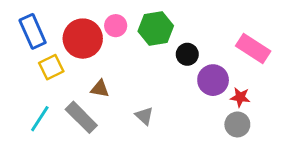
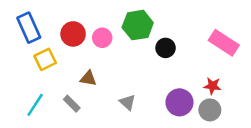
pink circle: (116, 26) -> (102, 38), moved
red circle: (83, 39) -> (73, 34), size x0.7
purple circle: (213, 80) -> (179, 102), moved
gray rectangle: (81, 117) -> (72, 104), size x0.6

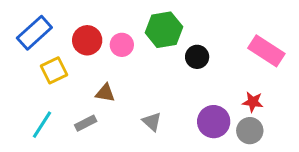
blue rectangle: (29, 28) -> (34, 33), turned 72
gray rectangle: (72, 104) -> (86, 123), turned -72

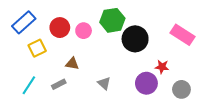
black circle: (197, 57) -> (135, 39), size x1.6
red star: (253, 102) -> (162, 67), moved
gray circle: (250, 131) -> (181, 89), moved

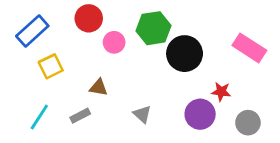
red circle: (60, 28) -> (89, 18), moved

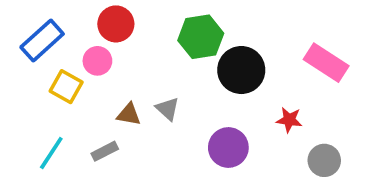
pink circle: (114, 42) -> (97, 61), moved
yellow square: (51, 66) -> (66, 87), turned -35
gray triangle: (142, 114) -> (168, 109), moved
purple circle: (200, 114) -> (228, 147), moved

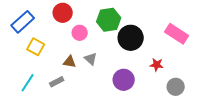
pink circle: (97, 61) -> (80, 33), moved

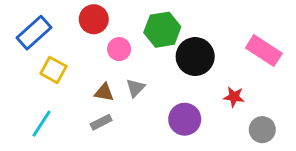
gray triangle: (91, 59) -> (135, 88), turned 32
gray rectangle: (57, 82) -> (101, 122), moved

